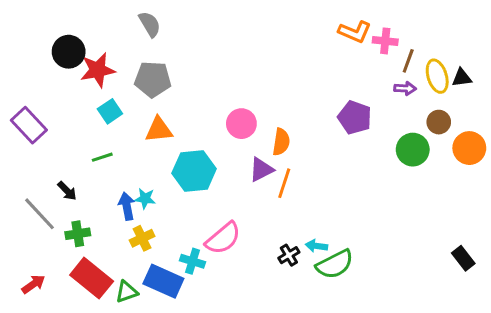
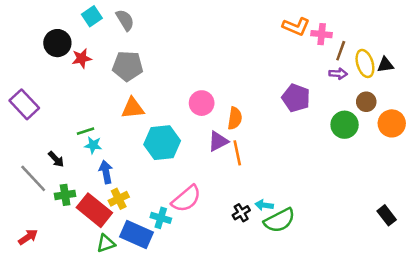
red star: (98, 70) -> (82, 58), size x0.7
cyan square: (110, 111) -> (92, 16), moved
orange line: (284, 183) -> (237, 153), turned -30
cyan star: (145, 199) -> (93, 145), moved
red rectangle: (92, 278) -> (94, 210), moved

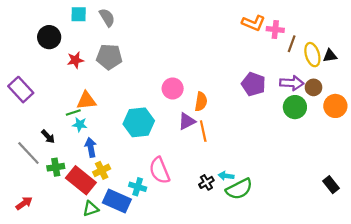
cyan square: (92, 16) -> (79, 14), turned 35
red star: (82, 58) -> (75, 60), moved
purple arrow: (338, 74) -> (292, 83), moved, size x1.5
orange triangle: (133, 108) -> (86, 100), moved
pink semicircle: (186, 199) -> (159, 170), turned 108

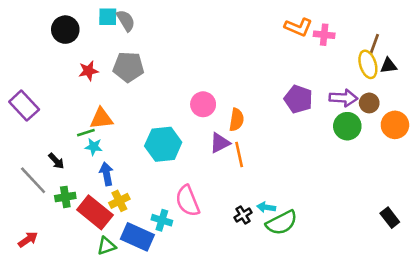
cyan square: (79, 14) -> (108, 17), moved
black circle: (49, 37) -> (65, 30), moved
brown line: (292, 44) -> (374, 44), moved

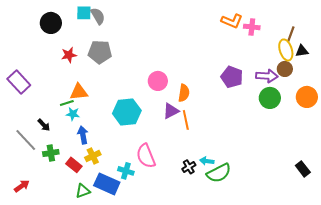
brown circle: (369, 103) -> (285, 69), moved
red rectangle: (95, 212) -> (74, 165), size x0.6

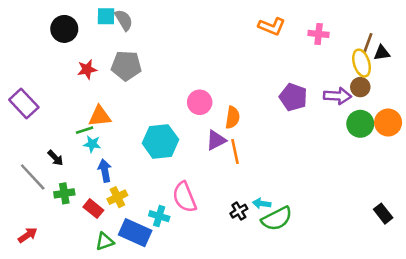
orange L-shape: (232, 21) -> (272, 26), moved
black triangle: (302, 51) -> (382, 53), moved
green circle: (270, 98) -> (360, 124), moved

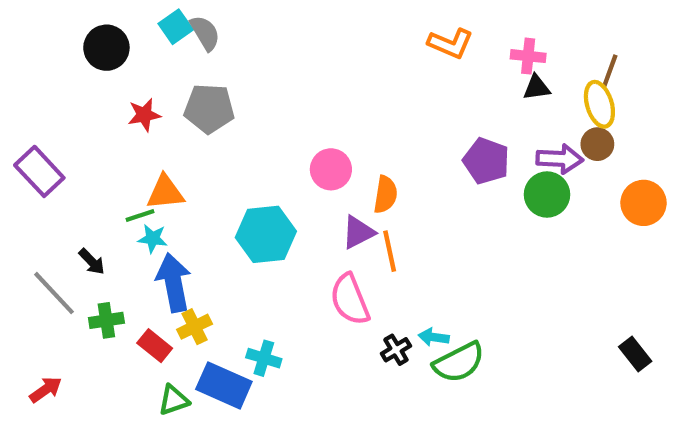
cyan square: (106, 16) -> (176, 27), turned -36
black triangle: (382, 53) -> (537, 88), moved
green circle: (360, 124) -> (547, 195), moved
blue arrow: (105, 171) -> (174, 283), size x1.5
pink semicircle: (184, 197) -> (350, 299), moved

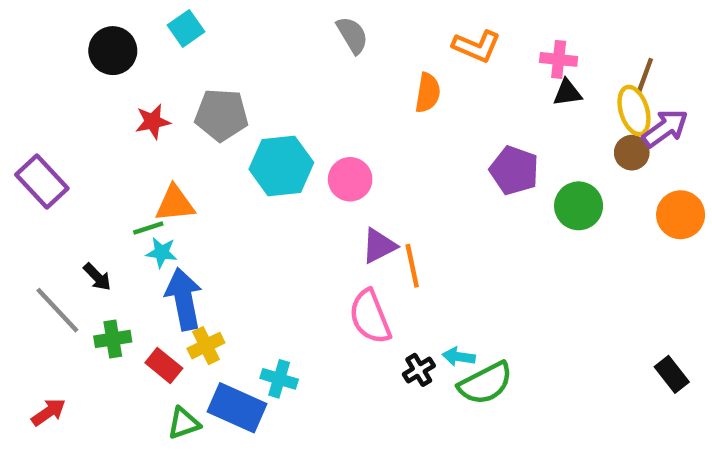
gray semicircle: (205, 33) -> (352, 35), moved
purple arrow: (560, 159) -> (665, 128), moved, turned -39
orange semicircle: (385, 195) -> (428, 93), moved
cyan hexagon: (266, 234) -> (281, 166), moved

